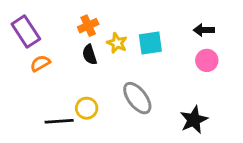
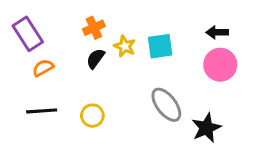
black semicircle: (90, 55) -> (95, 59), turned 54
pink circle: (207, 60) -> (220, 65), size x1.4
gray ellipse: (137, 98) -> (166, 105), moved
black line: (59, 121) -> (42, 111), moved

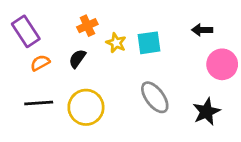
black semicircle: (95, 59) -> (77, 59), moved
pink circle: (220, 65) -> (222, 64), moved
yellow circle: (92, 116) -> (86, 107), size x1.6
black star: (206, 128) -> (206, 112), moved

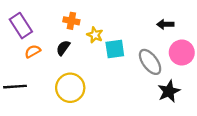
orange cross: (87, 26) -> (71, 21), turned 35
cyan square: (149, 43) -> (115, 49), moved
gray ellipse: (155, 97) -> (150, 62), moved
black line: (39, 103) -> (15, 87), moved

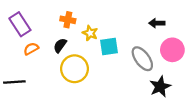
yellow circle: (70, 88) -> (74, 69), moved

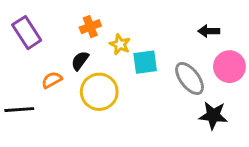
orange cross: (68, 20) -> (90, 27), turned -32
orange semicircle: (31, 49) -> (52, 80), moved
black star: (160, 87) -> (213, 115), turned 30

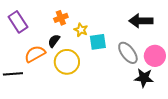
black arrow: (209, 31) -> (141, 21), size x1.6
pink circle: (229, 67) -> (155, 56), moved
orange semicircle: (52, 80) -> (35, 54), size x1.5

